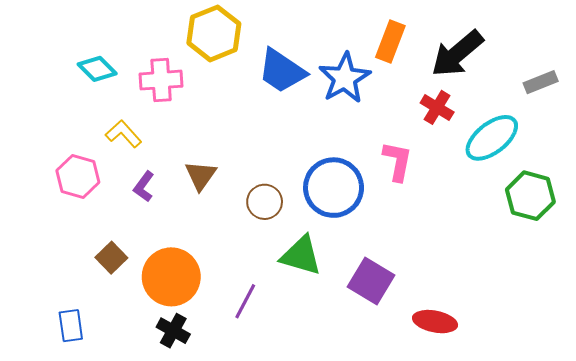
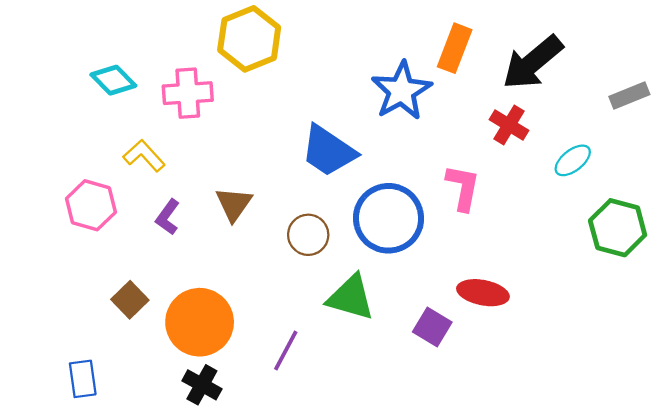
blue trapezoid: (282, 71) -> (328, 151), moved
cyan ellipse: (492, 138) -> (573, 160), size x0.6
purple square: (371, 281) -> (432, 327), size x0.7
red ellipse: (435, 322) -> (483, 293), moved

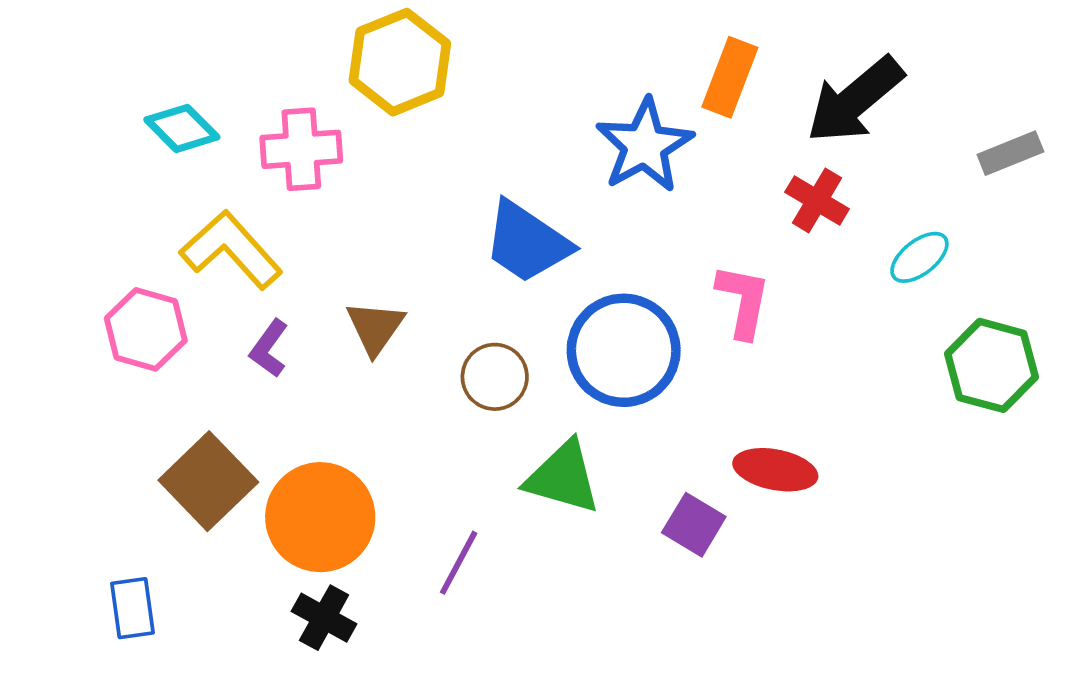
yellow L-shape: (144, 156) -> (231, 250), size x1.5
brown square: (130, 300) -> (208, 481), size x1.6

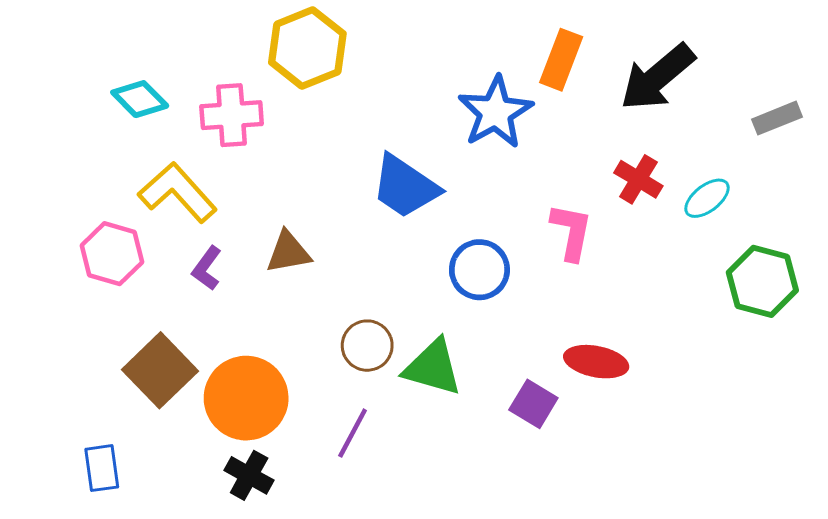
red cross: (817, 200) -> (638, 179), moved
brown triangle: (375, 328) -> (288, 252), turned 45
blue circle: (624, 350) -> (479, 270), size x0.7
brown circle: (495, 377) -> (367, 346), moved

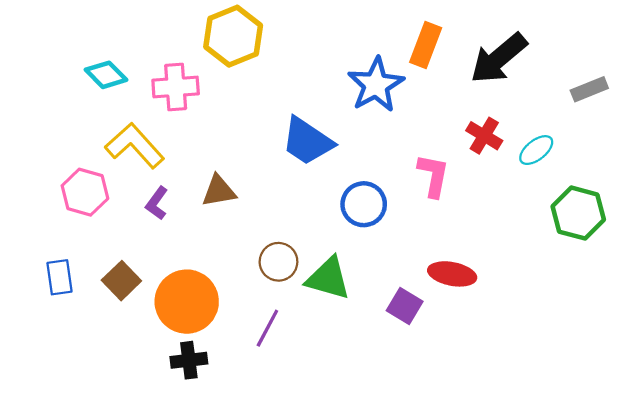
brown square: (160, 370) -> (121, 281), size x0.7
blue rectangle: (102, 468) -> (59, 277), moved
black cross: (249, 475) -> (189, 360), turned -36

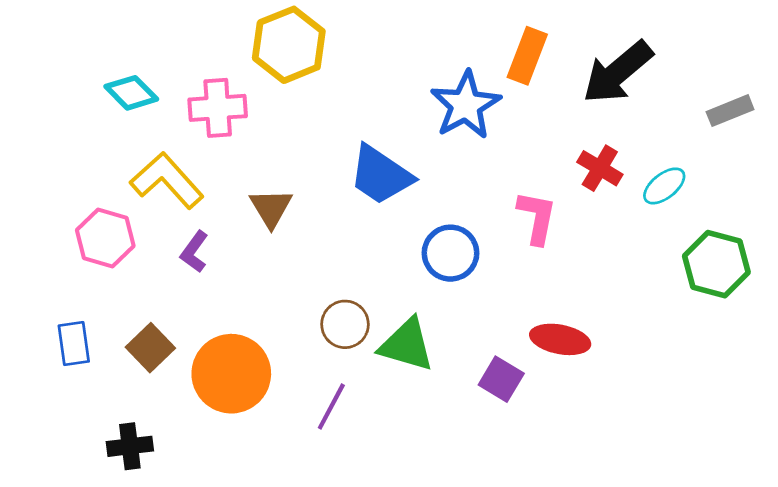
brown triangle: (219, 191) -> (271, 208), moved, turned -51
black cross: (189, 360) -> (130, 446), moved

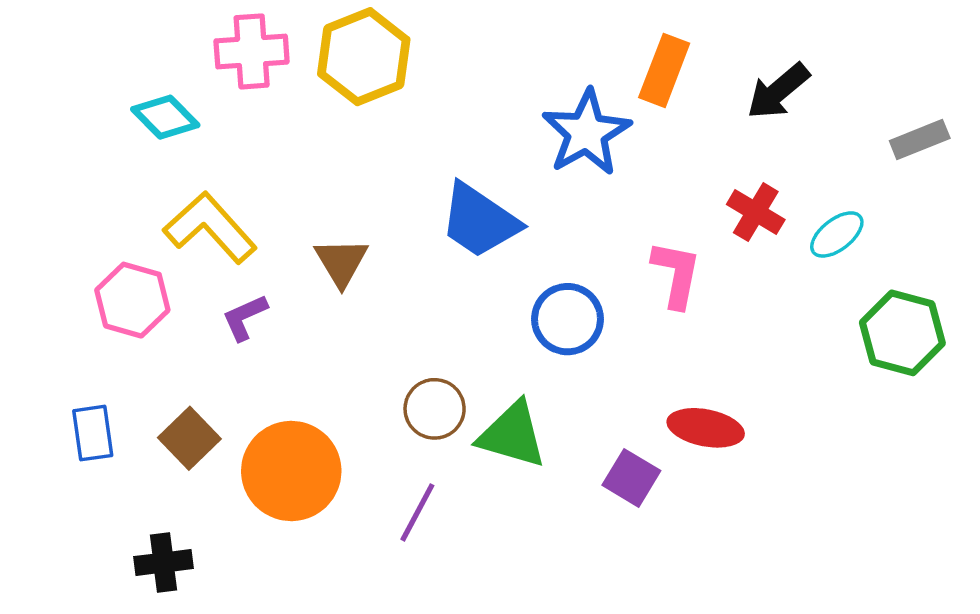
black arrow: (618, 72) -> (778, 91), size x0.7
pink cross: (218, 108) -> (252, 51), moved
purple L-shape: (194, 252) -> (245, 317), turned 30

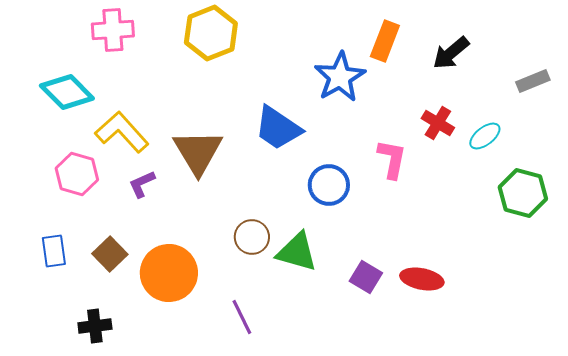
pink cross: (252, 51) -> (113, 30), moved
cyan diamond: (165, 117) -> (67, 92), moved, size x1.4
brown triangle: (341, 262) -> (198, 152), size x1.6
red ellipse: (706, 428) -> (422, 279), moved
purple line: (417, 512) -> (242, 317), moved, turned -54

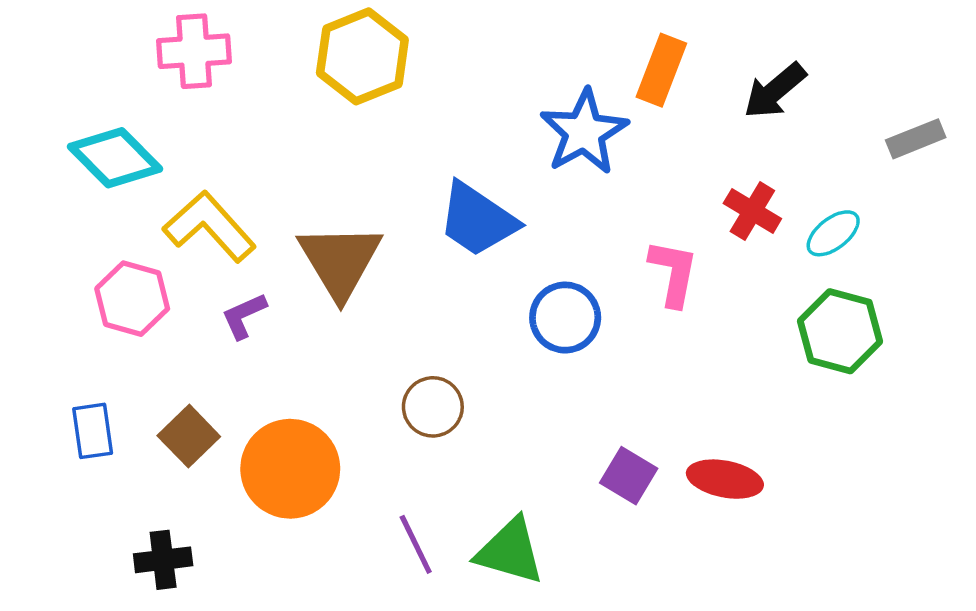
green hexagon: (523, 193) -> (840, 331), moved
green triangle: (297, 252) -> (510, 551), moved

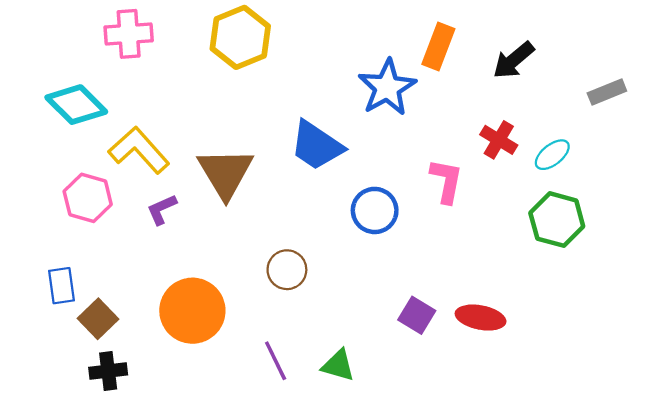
brown square: (189, 436) -> (98, 319), moved
green triangle: (510, 551) -> (338, 365), size x0.7

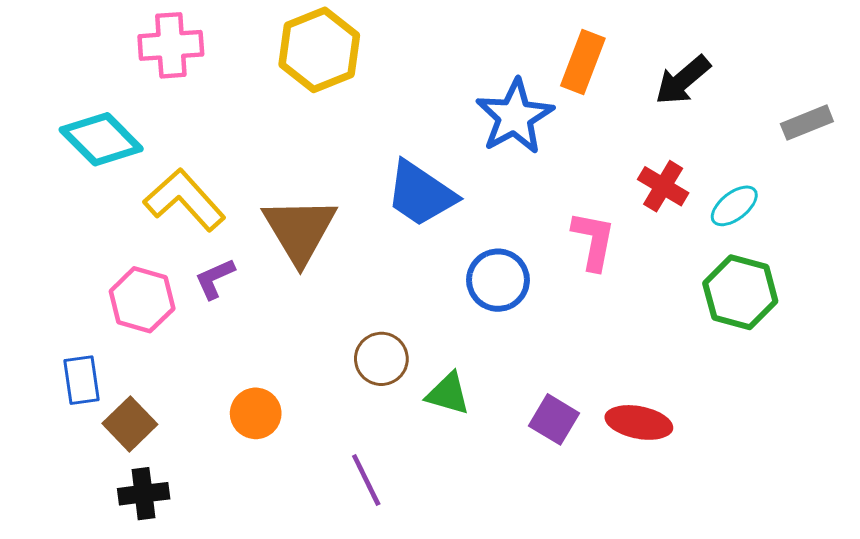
pink hexagon: (88, 198) -> (142, 300), moved
orange circle: (192, 311) -> (256, 413), size x0.6
green triangle: (338, 365) -> (448, 394), moved

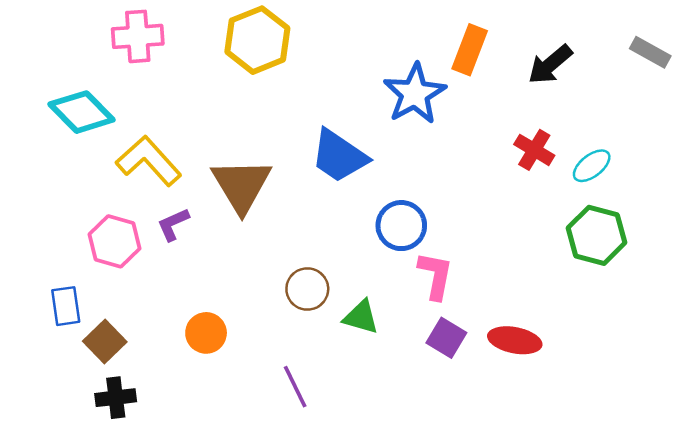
gray rectangle: (807, 123) -> (650, 52), moved, turned 51
pink L-shape: (593, 241) -> (435, 276), moved

